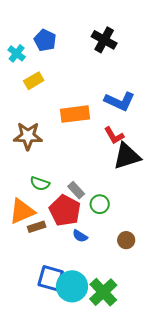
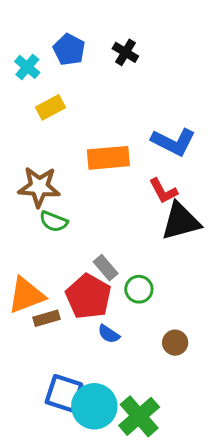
black cross: (104, 40) -> (125, 52), moved, size x0.7
green semicircle: (40, 184) -> (54, 221), moved

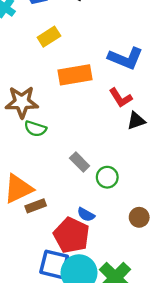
yellow rectangle: (50, 107) -> (49, 37), moved
black triangle: (181, 221) -> (136, 121), size x0.6
red pentagon: (88, 297) -> (71, 235), moved

